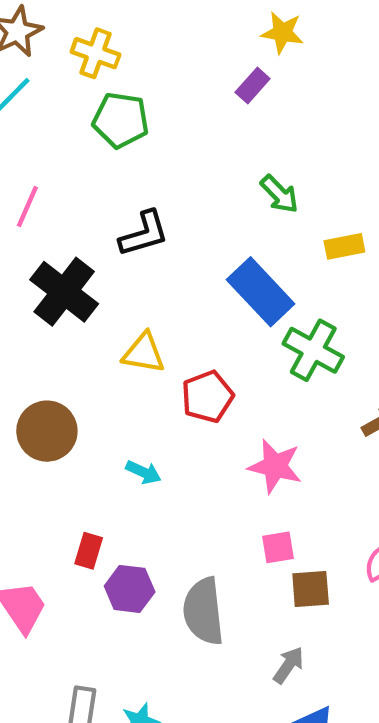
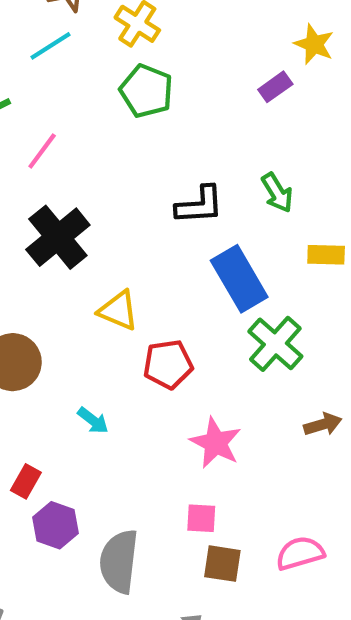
black L-shape: (144, 234) -> (199, 205), moved

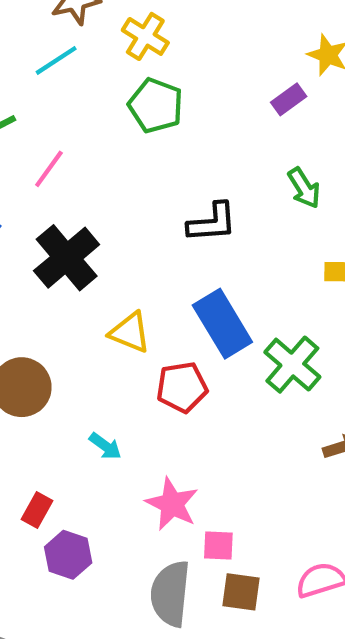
green arrow: (277, 193) -> (304, 188), moved
blue rectangle: (239, 279) -> (222, 324), moved
pink star: (216, 443) -> (172, 504), moved
gray semicircle: (119, 561) -> (170, 594), moved

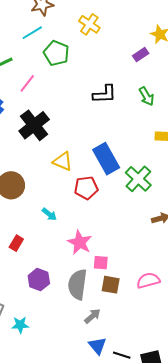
yellow cross: (145, 36) -> (89, 24), moved
green pentagon: (156, 105) -> (56, 53), moved
black L-shape: (212, 222) -> (105, 94), moved
purple hexagon: (68, 555) -> (39, 280), moved

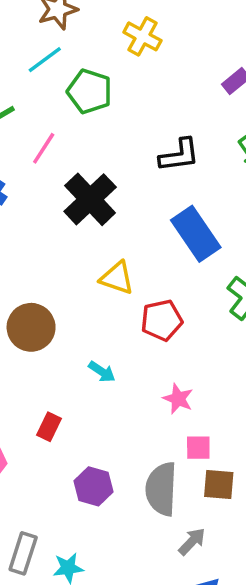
black cross: (34, 125) -> (90, 199), moved
blue rectangle: (106, 159) -> (196, 234), moved
pink star: (80, 242) -> (178, 399), moved, size x0.7

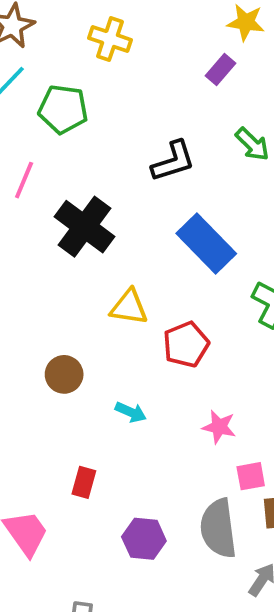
brown circle: (31, 327) -> (64, 374), moved, size x0.7

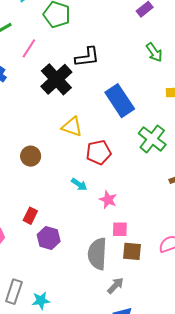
black L-shape: (173, 161) -> (87, 57), moved
cyan arrow: (131, 412) -> (79, 184), moved
purple hexagon: (144, 539) -> (49, 238), moved

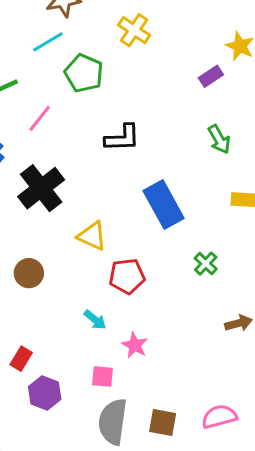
black cross: (56, 79) -> (41, 188), moved
green cross: (152, 139) -> (206, 264), size x0.6
pink square: (120, 229) -> (102, 377), moved

